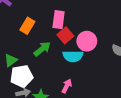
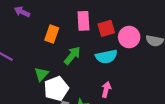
red square: (65, 35) -> (106, 28), moved, turned 35
pink circle: (87, 41) -> (129, 37), moved

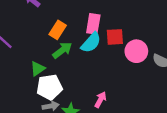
green arrow: (72, 55) -> (62, 50), moved
cyan semicircle: (106, 57) -> (91, 43), moved, turned -50

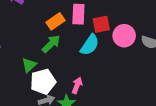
orange rectangle: (58, 30) -> (56, 21), moved, turned 30
cyan semicircle: (91, 43) -> (90, 45), moved
pink arrow: (100, 100) -> (77, 85), moved

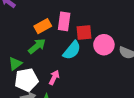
pink arrow: (77, 85) -> (54, 77), moved

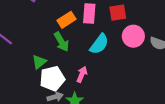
red square: (84, 33) -> (118, 13), moved
green arrow: (37, 46) -> (61, 42), turned 102

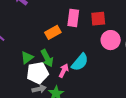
orange rectangle: (67, 20) -> (53, 32), moved
green arrow: (61, 42) -> (47, 58), moved
cyan semicircle: (99, 44) -> (80, 62), moved

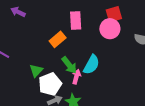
red square: (98, 19) -> (114, 14), moved
pink circle: (111, 40) -> (110, 29), moved
green arrow: (47, 58) -> (69, 65), moved

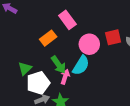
red square: (114, 14) -> (113, 37), moved
pink rectangle: (76, 21) -> (67, 20), turned -36
pink circle: (110, 29) -> (89, 44), moved

